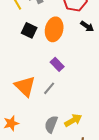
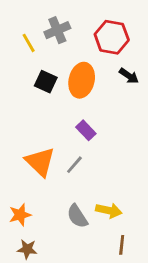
yellow arrow: (73, 120) -> (109, 211), turned 42
gray semicircle: (51, 124) -> (77, 216), turned -54

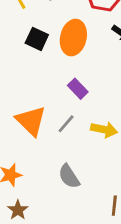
yellow arrow: (109, 211) -> (104, 130), moved
brown star: (27, 249) -> (18, 210), turned 30

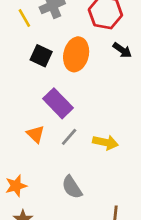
purple rectangle: (78, 89) -> (58, 103), moved, size x1.5
orange triangle: (31, 121) -> (36, 134), size x0.6

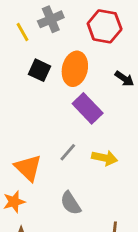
black arrow: (122, 50) -> (124, 79), moved
purple rectangle: (58, 103) -> (88, 108), moved
orange triangle: (36, 134) -> (28, 168), moved, size x1.5

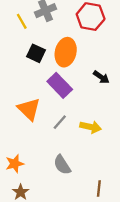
black arrow: (124, 79) -> (101, 77), moved
purple rectangle: (88, 108) -> (60, 85), moved
orange triangle: (28, 168) -> (29, 109), moved

